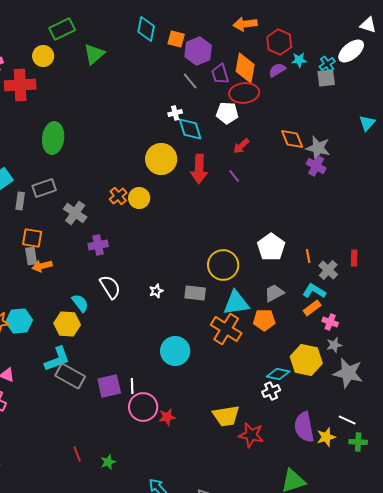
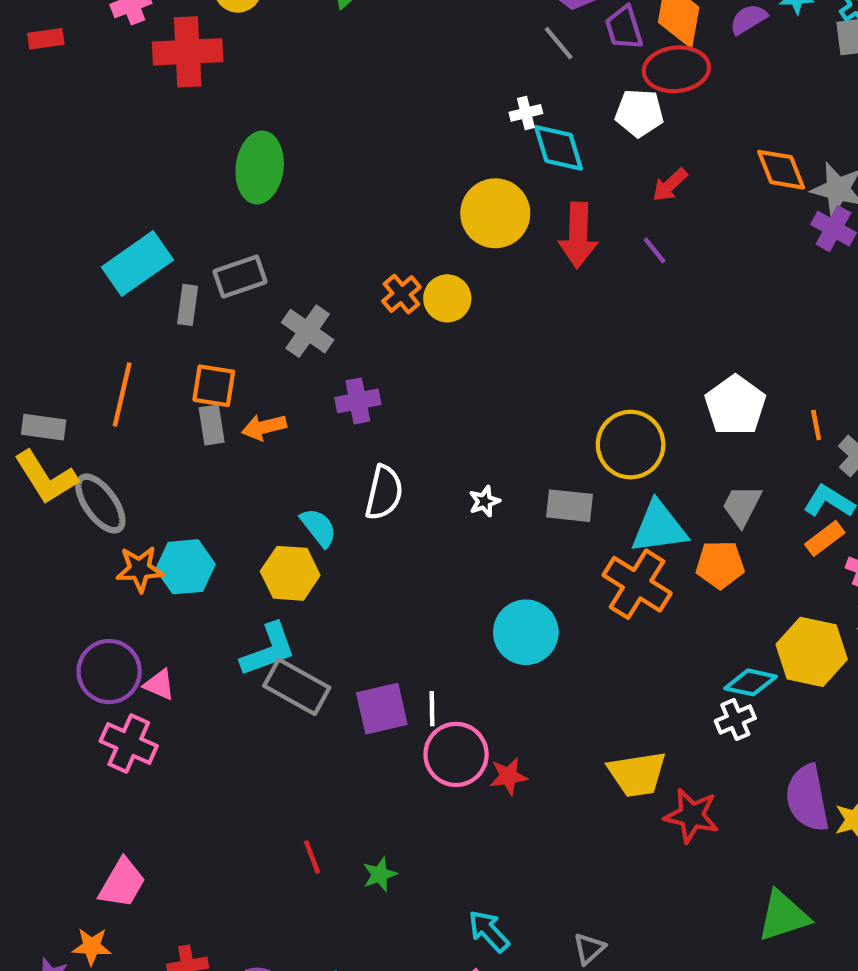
orange arrow: (42, 266) -> (264, 427), moved
white semicircle: (110, 287) -> (384, 493), turned 45
gray trapezoid: (274, 293) -> (742, 506), turned -35

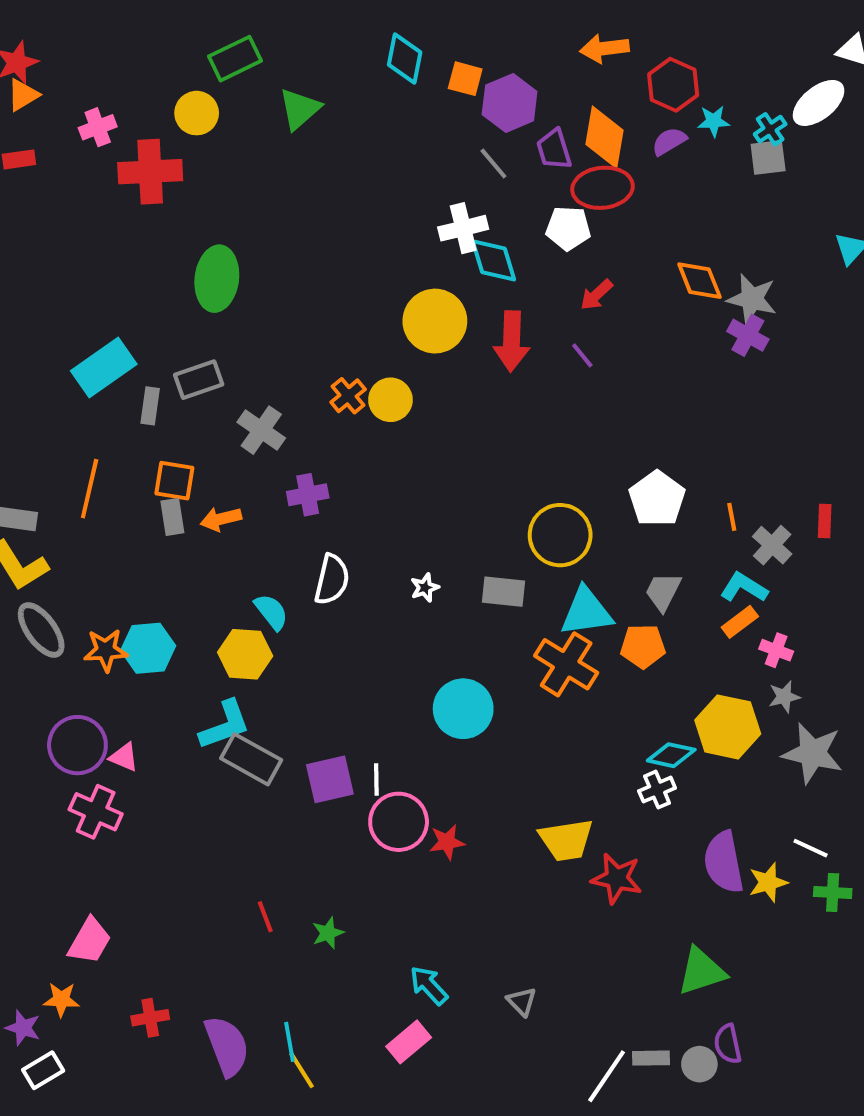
white cross: (526, 113) -> (463, 228), size x1.6
gray ellipse: (100, 504) -> (41, 630), moved
gray triangle: (589, 949) -> (522, 1002), turned -32

